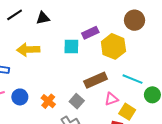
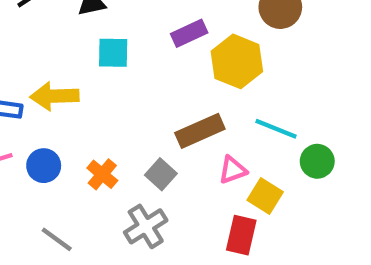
cyan square: (71, 46) -> (113, 53), moved
yellow arrow: (28, 50) -> (55, 96), moved

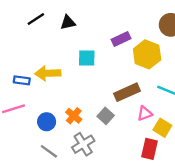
cyan square: (113, 53) -> (87, 58), moved
blue circle: (44, 166) -> (47, 122), moved
gray cross: (146, 226) -> (83, 144), moved

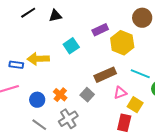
cyan square: (87, 58) -> (71, 46), turned -35

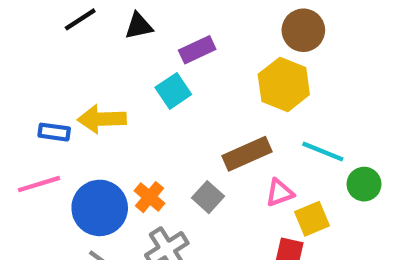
brown circle: (142, 18) -> (303, 30), moved
purple rectangle: (100, 30) -> (197, 50), moved
blue circle: (37, 100) -> (100, 208), size x1.6
yellow square: (135, 105) -> (312, 219), turned 35

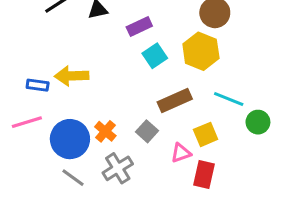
cyan square: (173, 91) -> (155, 56), moved
pink triangle: (280, 193) -> (181, 153), moved
yellow square: (312, 219) -> (206, 134), moved

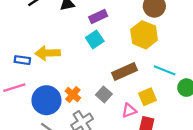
cyan square: (155, 56) -> (95, 39), moved

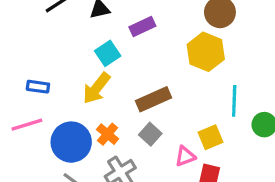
cyan square: (95, 39) -> (108, 53), moved
yellow arrow: (48, 53) -> (97, 88), moved, turned -50
cyan line: (165, 70) -> (234, 101), turned 70
brown rectangle: (124, 72) -> (153, 99), moved

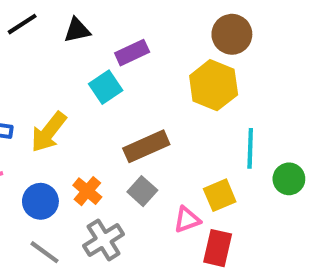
cyan square: (108, 53) -> (106, 87), moved
yellow arrow: (97, 88) -> (49, 132), moved
blue circle: (71, 142) -> (40, 201), size x0.7

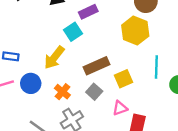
yellow arrow: (49, 132) -> (54, 58), moved
yellow square: (220, 195) -> (124, 79), moved
blue circle: (40, 201) -> (31, 83), moved

